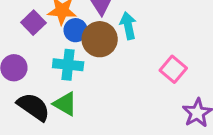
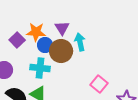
pink square: (173, 69) -> (99, 84), moved

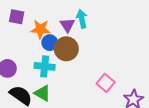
purple square: (17, 40) -> (17, 17), moved, turned -35
cyan arrow: (80, 42) -> (82, 19), moved

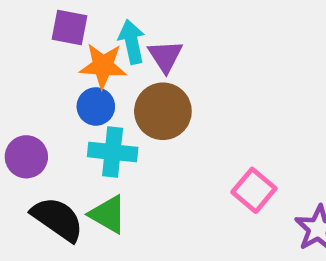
purple square: (17, 17) -> (69, 27), moved
cyan arrow: (82, 19) -> (132, 42), moved
blue circle: (50, 43) -> (96, 106), moved

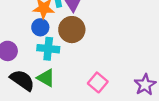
pink square: (254, 190) -> (98, 82), moved

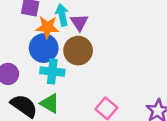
blue circle: (40, 27) -> (44, 48), size x1.5

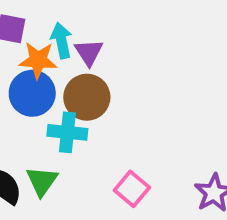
cyan cross: (52, 71) -> (67, 132), moved
green triangle: (50, 103) -> (42, 181), turned 35

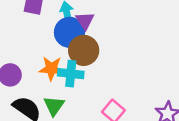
orange star: (38, 60) -> (51, 68), moved
blue circle: (32, 93) -> (69, 32), moved

